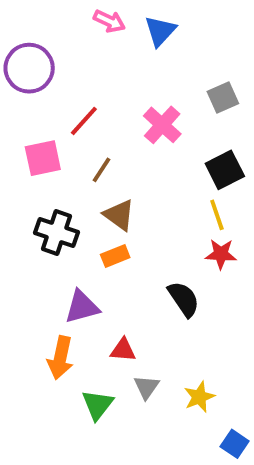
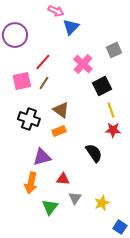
blue triangle: (160, 31) -> (71, 27), moved
brown line: (102, 170) -> (44, 83), moved
black square: (225, 170) -> (102, 86), moved

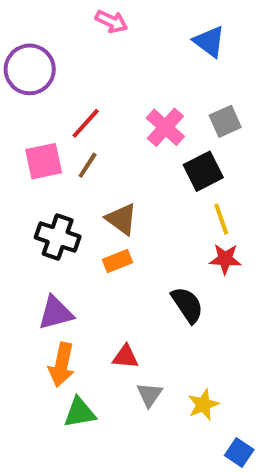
blue triangle: (71, 27) -> (209, 41), moved, turned -36
gray square: (114, 50) -> (225, 121), moved
purple triangle: (42, 157) -> (56, 313), moved
green triangle: (50, 207) -> (80, 413), moved, turned 42

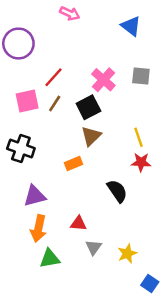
gray square: (225, 121) -> (141, 76), turned 30
black square: (203, 171) -> (88, 107), moved
brown triangle: (121, 219) -> (91, 136), moved, turned 40
black cross: (58, 237) -> (21, 148), moved

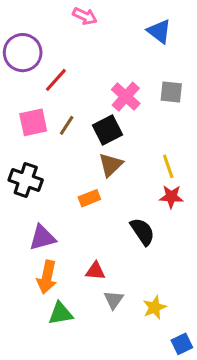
red line: (53, 77) -> (56, 80), moved
blue square: (150, 284) -> (182, 344), turned 30

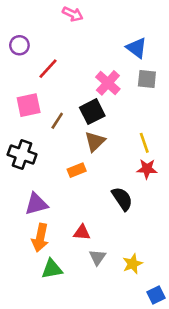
blue triangle: (159, 31) -> (136, 48), moved
purple circle: (23, 53) -> (19, 45), size x0.6
brown line: (67, 125) -> (57, 121), moved

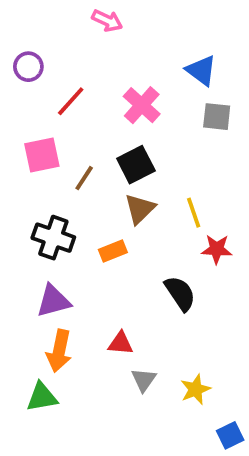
pink cross: (108, 83) -> (142, 105), moved
yellow line: (144, 143) -> (194, 213), moved
black cross: (22, 154) -> (53, 238), moved
green triangle: (52, 269) -> (42, 397), moved

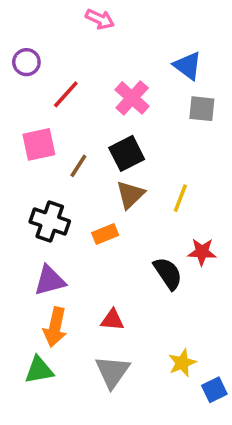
yellow line: (194, 213) -> (180, 198), turned 40
red star: (217, 249) -> (202, 252), moved
gray triangle: (144, 380) -> (112, 372), moved, size x1.5
blue square: (230, 435) -> (214, 390), moved

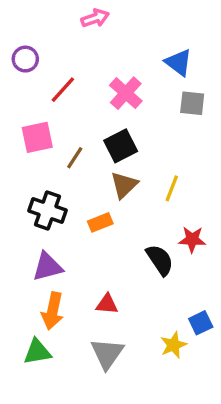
pink arrow: (100, 19) -> (95, 18), turned -44
blue square: (214, 390) -> (201, 323), moved

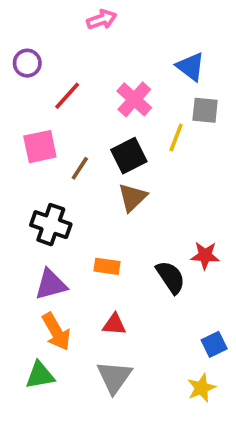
yellow line: (172, 188) -> (176, 137), moved
orange rectangle: (100, 222) -> (107, 266), moved, turned 30
orange arrow: (53, 311) -> (56, 332), turned -42
yellow star: (173, 345) -> (201, 388), moved

